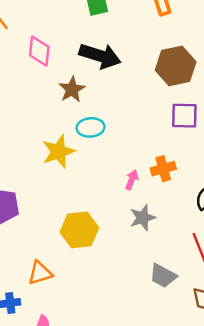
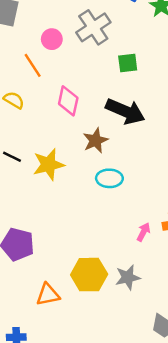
yellow star: (58, 151) -> (49, 165), moved
gray star: (143, 218) -> (128, 277), moved
orange triangle: (40, 273) -> (48, 295), moved

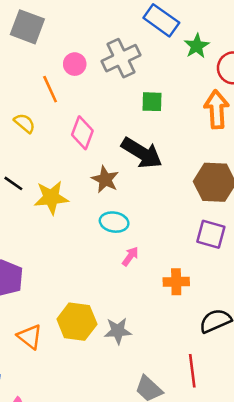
brown star: (95, 140) -> (105, 179), turned -30
pink arrow: (143, 232) -> (130, 256), moved
orange triangle: (48, 295) -> (30, 337), turned 40

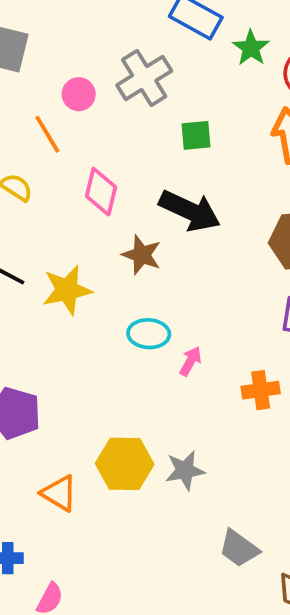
cyan ellipse: (114, 222) -> (149, 334), moved

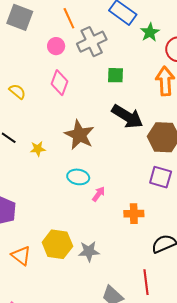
orange line: (47, 134) -> (69, 18), moved
pink diamond: (101, 192) -> (59, 83), moved
black arrow: (190, 211) -> (127, 117), moved
brown star: (142, 255) -> (79, 135), size x1.4
yellow star: (67, 290) -> (38, 149), size x0.6

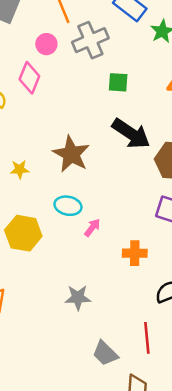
pink diamond: (59, 83) -> (29, 78), moved
yellow hexagon: (57, 244) -> (23, 233), moved

